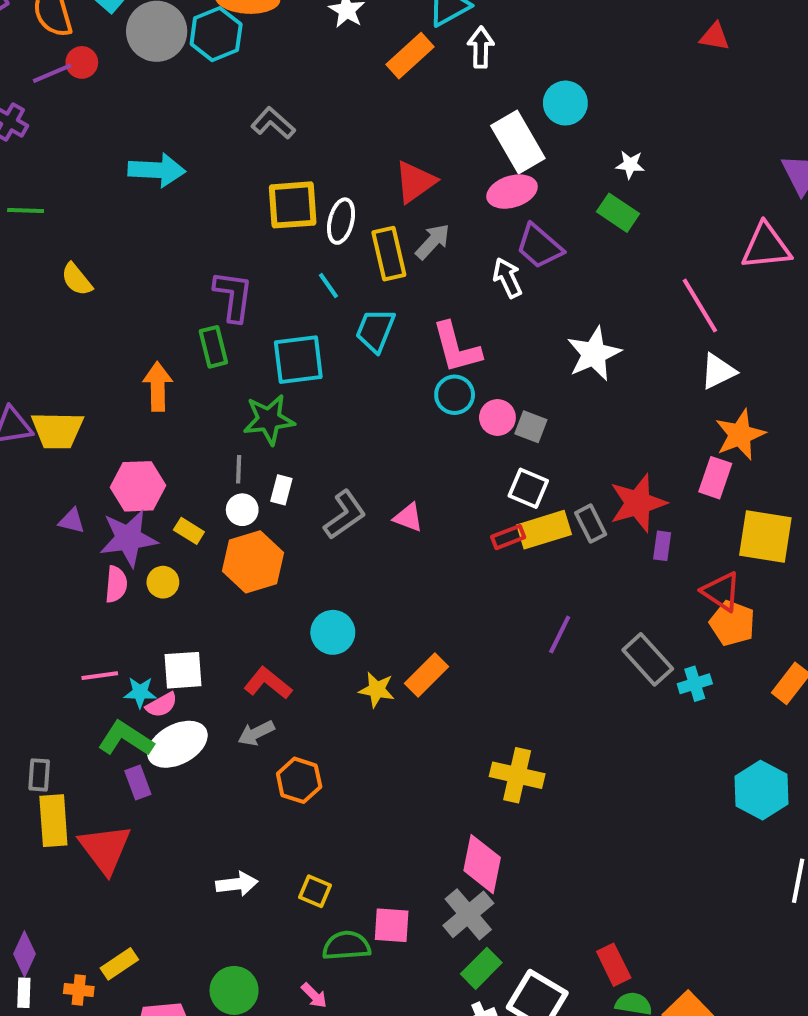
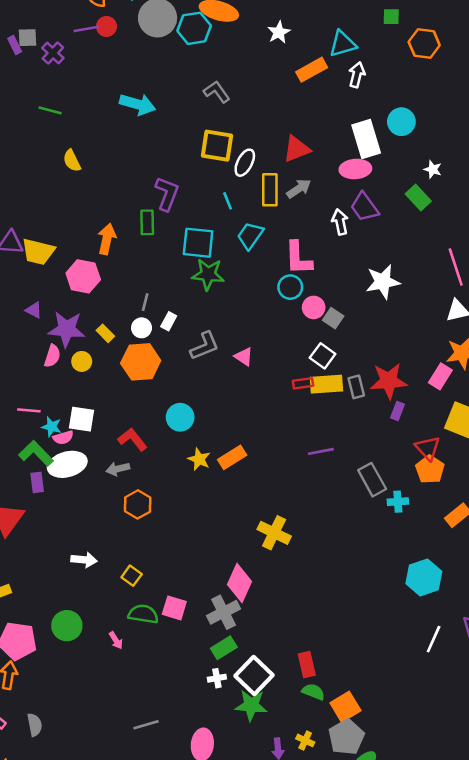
green star: (269, 420) -> (208, 274), moved
pink hexagon: (138, 486) -> (83, 276), moved
purple line: (560, 635) -> (321, 451), turned 40

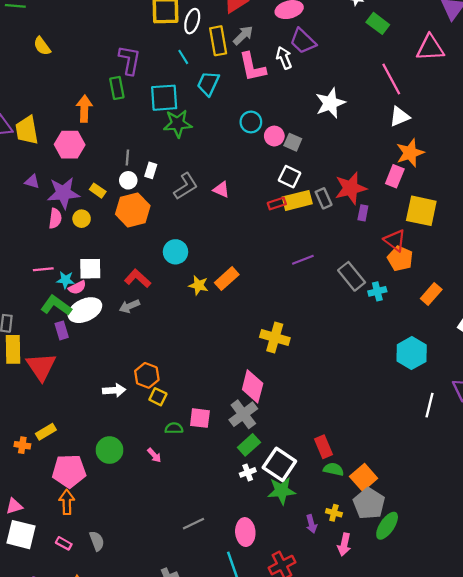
green rectangle: (418, 198) -> (378, 23), moved
yellow trapezoid: (38, 252) -> (27, 130), turned 76
pink L-shape: (298, 258) -> (252, 67), moved
orange hexagon: (138, 504) -> (147, 375), moved
green semicircle: (143, 614) -> (174, 428), size x0.7

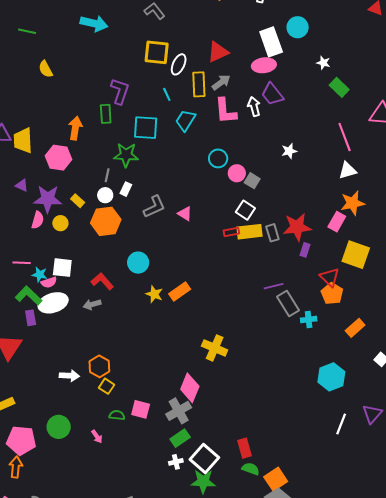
white star: (330, 103) -> (289, 151), size x0.6
green star: (178, 124) -> (126, 155), moved
purple line: (303, 260) -> (274, 286), moved

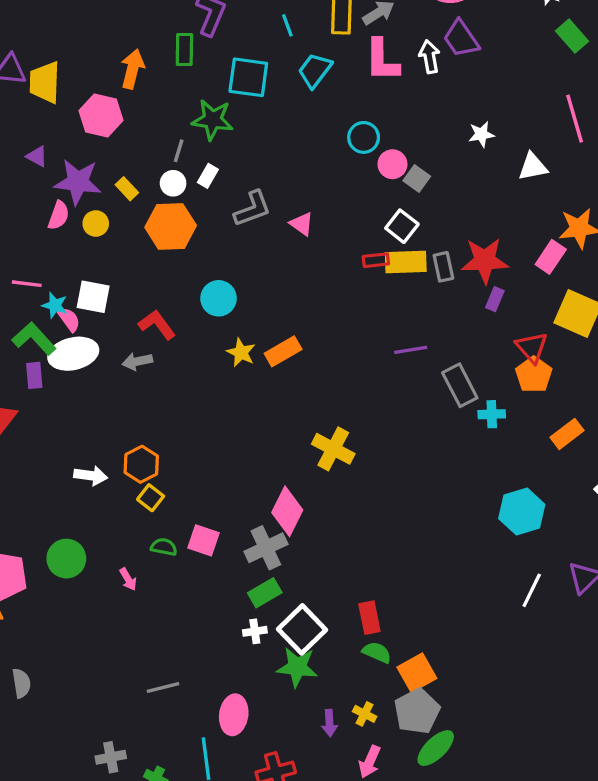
white triangle: (348, 170) -> (533, 167), moved
pink semicircle: (49, 282) -> (69, 319), turned -112
purple line: (274, 286) -> (411, 350), moved

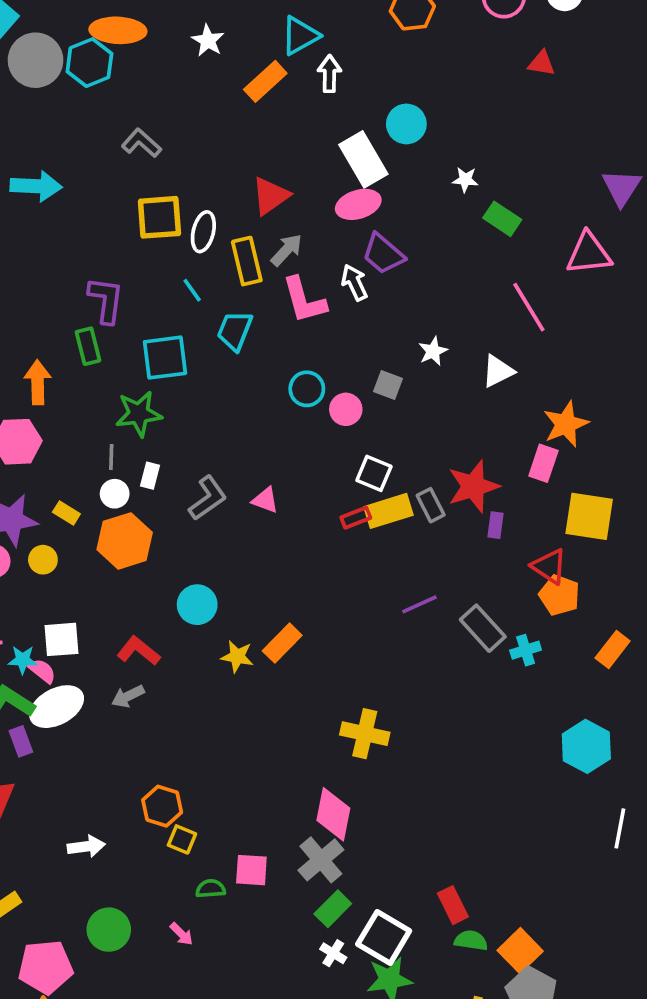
gray square: (417, 178) -> (388, 385), moved
white arrow: (91, 476) -> (86, 846), moved
white cross: (255, 631) -> (333, 953), turned -35

